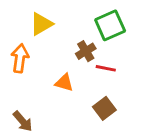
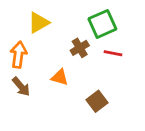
red line: (106, 68) -> (113, 53), moved
brown arrow: (23, 121) -> (21, 87), moved

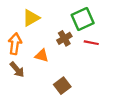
orange triangle: (60, 77) -> (42, 56), moved
brown square: (97, 101) -> (62, 86), moved

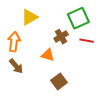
orange triangle: (42, 56) -> (48, 55), moved

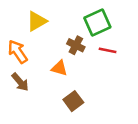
brown cross: (61, 37) -> (76, 45), turned -32
orange arrow: (14, 42) -> (18, 52), turned -42

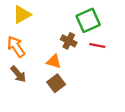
yellow triangle: (37, 21) -> (22, 15), moved
brown square: (73, 101) -> (56, 83), moved

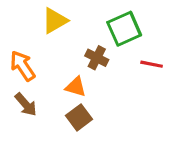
yellow triangle: (22, 15) -> (55, 21), moved
red line: (97, 45) -> (152, 64), moved

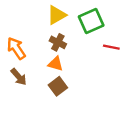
yellow triangle: (55, 21) -> (57, 15), moved
brown cross: (97, 58) -> (58, 42), moved

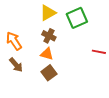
red line: (111, 47) -> (99, 52), moved

